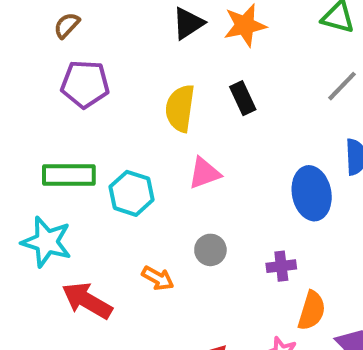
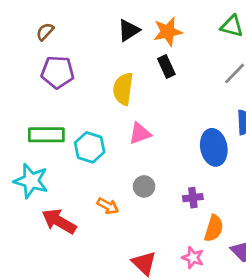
black rectangle: (243, 98) -> (166, 66), moved

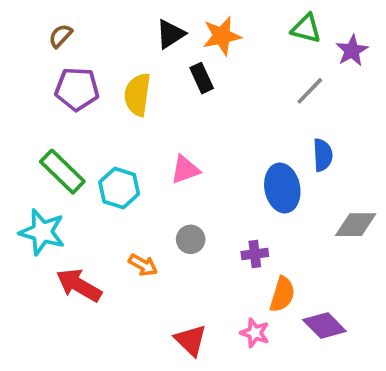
black rectangle: (166, 66) -> (202, 78), moved
yellow semicircle: (123, 89) -> (137, 95), moved
green rectangle: (46, 135) -> (62, 172), turned 44

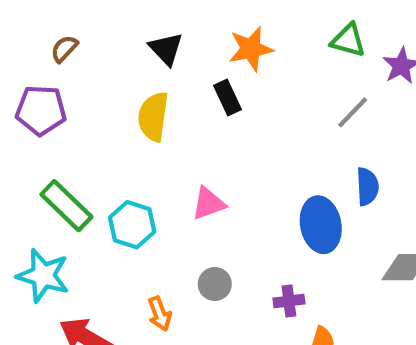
black triangle: (170, 34) -> (166, 49), moved, turned -40
purple pentagon: (77, 89) -> (41, 110), moved
orange arrow: (143, 265) -> (160, 314), turned 40

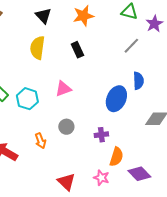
black rectangle: (227, 98) -> (77, 50), moved
blue ellipse: (321, 225) -> (116, 99), turned 35

